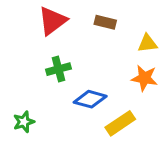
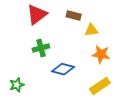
yellow triangle: (147, 43) -> (91, 30), moved
yellow rectangle: (120, 123) -> (100, 86), moved

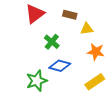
green cross: (41, 48) -> (52, 42), moved, turned -35
green star: (17, 85) -> (37, 81), moved, size x1.5

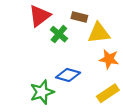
yellow triangle: (87, 29) -> (99, 33), size x1.5
green cross: (52, 42) -> (59, 34), moved

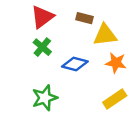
green cross: (59, 34) -> (42, 47), moved
blue diamond: (68, 75) -> (75, 64), moved

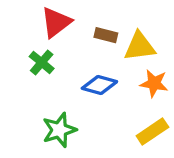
brown rectangle: (85, 18) -> (106, 35), moved
green cross: (42, 47) -> (42, 62), moved

